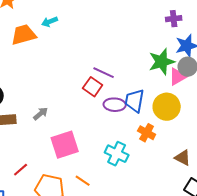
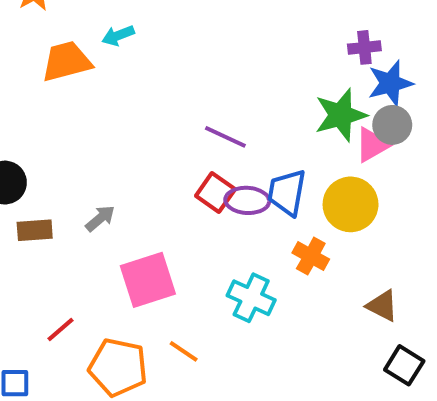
purple cross: (174, 19) -> (364, 47), moved
red square: (93, 87) -> (215, 192), moved

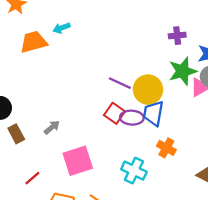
purple cross: (364, 47) -> (177, 36), moved
yellow circle: (351, 204) -> (148, 90), moved
brown rectangle: (35, 230) -> (16, 134), turned 66
red line: (61, 330) -> (32, 178), moved

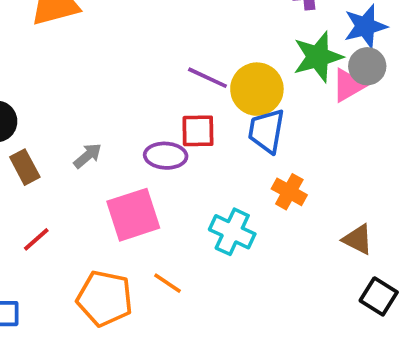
red square: (115, 113) -> (198, 131), turned -36
purple ellipse: (132, 118) -> (166, 156), moved
red line: (32, 178) -> (36, 239), moved

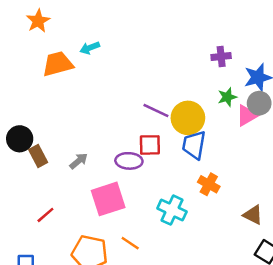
green star: (318, 57) -> (227, 97), size x0.6
brown rectangle: (25, 167) -> (38, 156), moved

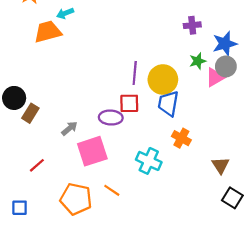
cyan arrow: (90, 48) -> (65, 13), moved
purple line: (156, 111) -> (135, 73), turned 70
brown rectangle: (38, 156) -> (30, 113), turned 60
gray arrow: (79, 161) -> (69, 128), moved
brown triangle: (253, 215) -> (220, 165), turned 30

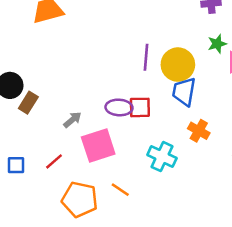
red square: (129, 103) -> (140, 107), moved
red line: (37, 165) -> (54, 161), moved
blue square: (20, 208) -> (16, 165), moved

